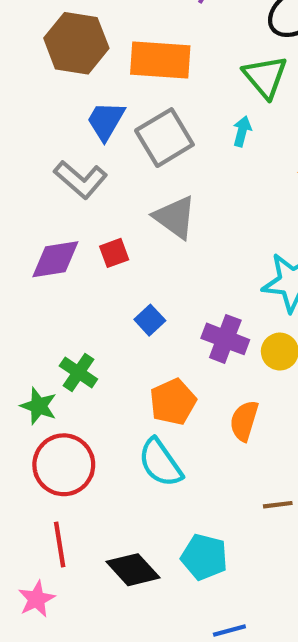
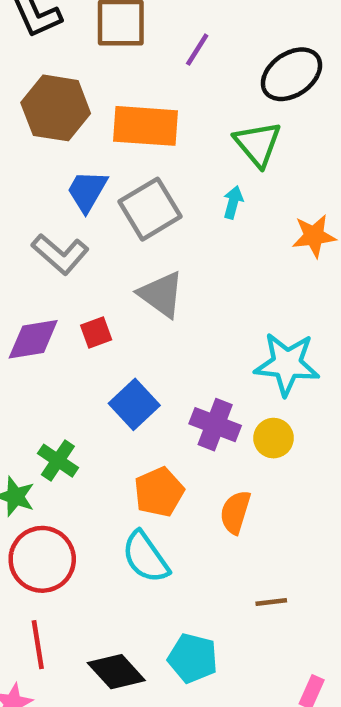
blue square: (150, 320) -> (134, 404), size x1.5

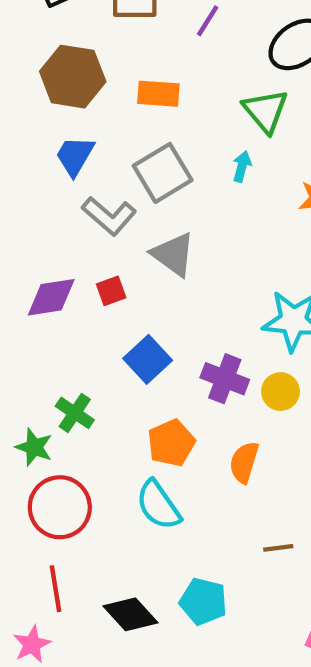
orange rectangle: (146, 126) -> (158, 94), size x0.7
blue trapezoid: (87, 191) -> (75, 156), moved
gray L-shape: (60, 254) -> (109, 216), moved

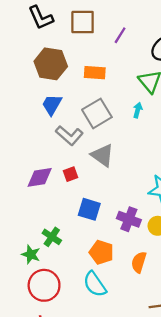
blue square: (148, 359) -> (89, 209), turned -30
orange pentagon: (171, 443) -> (101, 252), turned -30

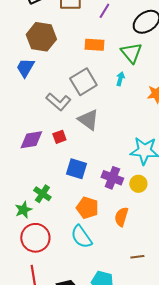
orange rectangle: (95, 73) -> (94, 45), moved
blue trapezoid: (52, 105) -> (25, 68), moved
green star: (31, 254) -> (23, 210), turned 30

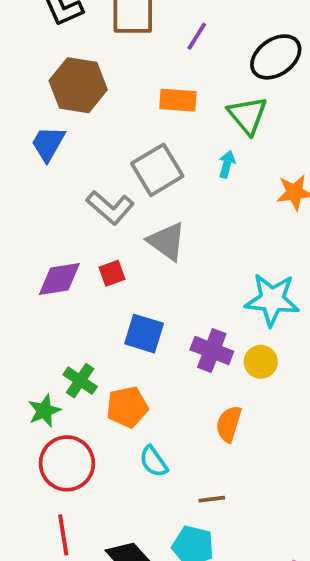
orange pentagon: (87, 208) -> (127, 407), moved, turned -30
cyan semicircle: (81, 237) -> (153, 462), size x0.7
brown line: (137, 257) -> (212, 499), moved

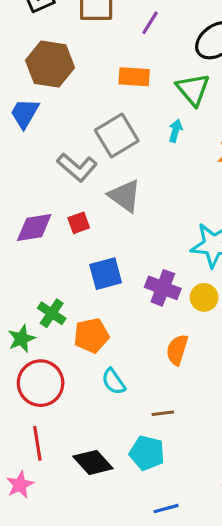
blue square: (144, 334) -> (106, 274), turned -32

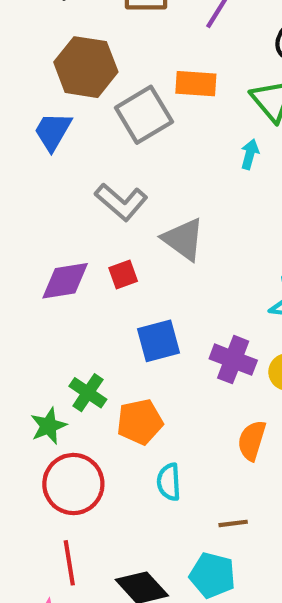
gray square: (117, 135) -> (144, 115), moved
cyan semicircle: (114, 382) -> (169, 482), turned 32

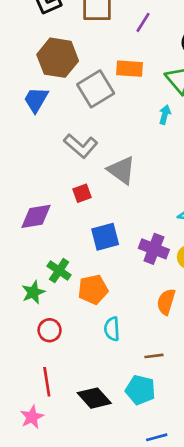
purple diamond: (65, 281) -> (36, 216), moved
red circle: (73, 484) -> (50, 330), size x0.6

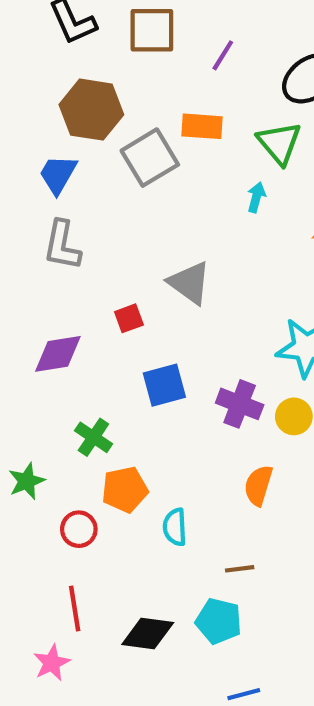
gray L-shape: (81, 146) -> (62, 245), moved, turned 60
orange pentagon: (93, 290) -> (125, 490), moved
green star: (33, 292) -> (27, 481), moved
black diamond: (94, 398) -> (148, 634), turned -40

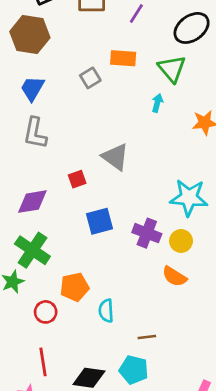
brown hexagon: (91, 110) -> (30, 35), moved
gray square: (150, 158) -> (90, 78), size x0.6
green cross: (93, 437) -> (32, 250), moved, size x1.5
orange semicircle: (258, 485) -> (174, 276), moved, turned -75

